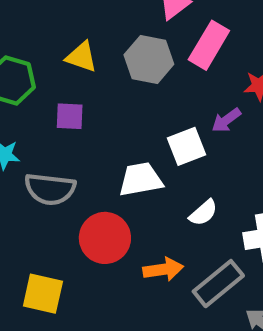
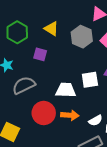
gray semicircle: (50, 189) -> (24, 85), turned 135
white semicircle: (203, 213) -> (95, 120), moved
orange arrow: (163, 269) -> (70, 115), moved

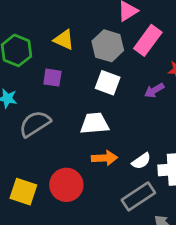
white square: (90, 80) -> (108, 83), moved, turned 36
red circle: (44, 113) -> (66, 185), moved

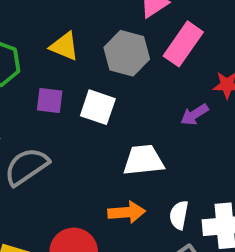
white square: (108, 83) -> (98, 107), moved
white trapezoid: (95, 123) -> (143, 160), moved
white semicircle: (141, 161) -> (179, 215), turned 138

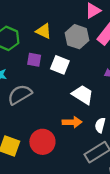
white trapezoid: (143, 160) -> (83, 95), turned 35

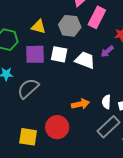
purple square: (34, 60) -> (35, 54), size x1.5
white trapezoid: (83, 95) -> (85, 60), moved

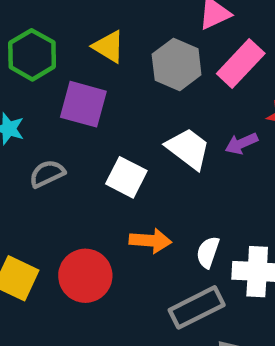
white square: (59, 54) -> (126, 177), moved
gray semicircle: (28, 88) -> (47, 174), size x0.7

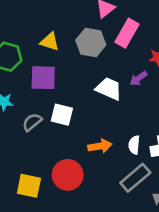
white square: (126, 177) -> (62, 115), moved

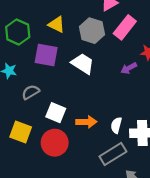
white trapezoid: (109, 89) -> (83, 64), moved
white square: (62, 115) -> (56, 113), moved
yellow square: (29, 186) -> (21, 132), moved

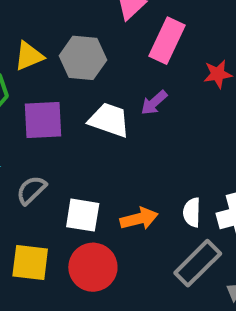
yellow triangle: (57, 24) -> (29, 56), moved, turned -36
gray hexagon: (92, 31) -> (83, 58), moved
purple arrow: (129, 68) -> (154, 103), moved

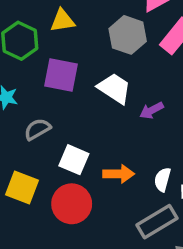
gray hexagon: (83, 58) -> (128, 35), moved
purple arrow: (154, 103) -> (152, 110), moved

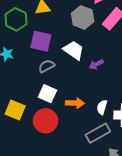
gray semicircle: (37, 129) -> (46, 66), moved

